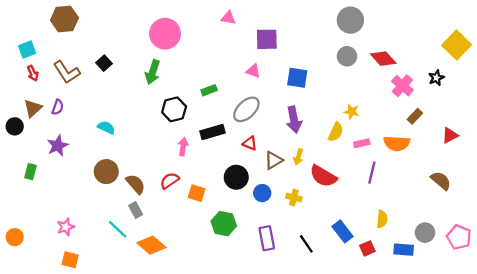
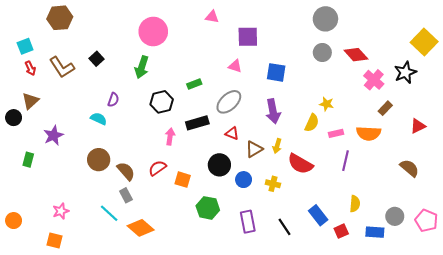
black star: (436, 78) -> (405, 72), size x1.5
purple semicircle: (58, 107) -> (113, 100), moved
orange square: (70, 260) -> (55, 240), moved

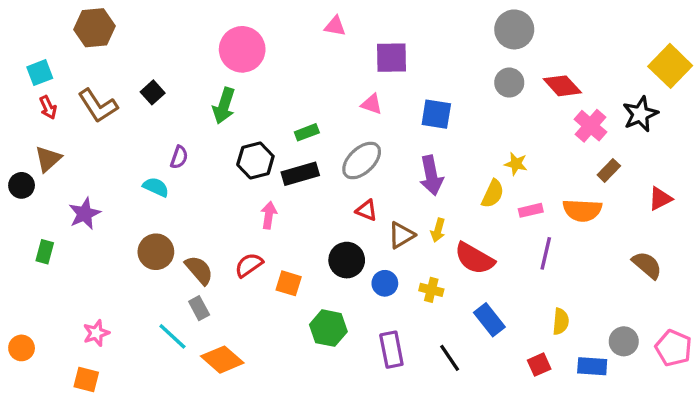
black rectangle: (197, 123) -> (300, 174), moved
blue rectangle: (318, 215) -> (489, 320), moved

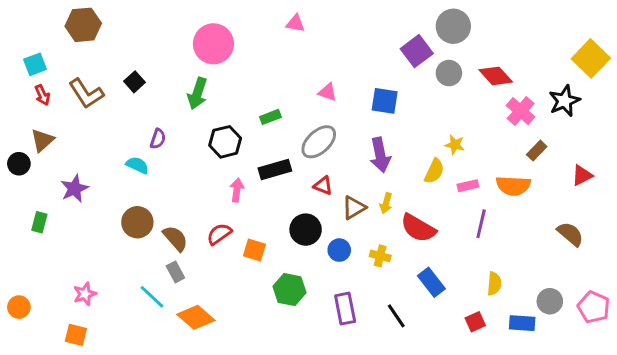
purple square: (391, 58) -> (417, 51), moved, turned -36
black rectangle: (300, 174) -> (275, 170), moved

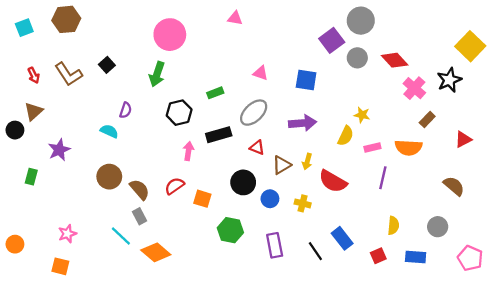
cyan square: (35, 64) -> (24, 28), moved
purple arrow: (380, 155) -> (303, 123), turned -84
blue rectangle: (431, 282) -> (342, 238), moved
gray circle: (550, 301) -> (438, 227), moved
pink pentagon: (594, 307) -> (470, 258), moved

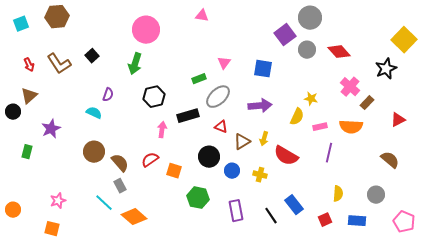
pink triangle: (261, 73) -> (224, 63), turned 48
pink cross: (414, 88) -> (350, 87), moved
green rectangle: (215, 93) -> (199, 79), moved

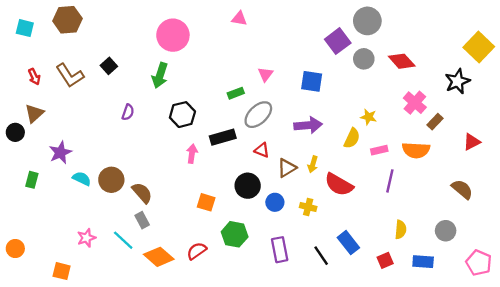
cyan square: (21, 24) -> (25, 28), turned 35
cyan semicircle: (94, 113) -> (82, 179), moved
red semicircle: (150, 160) -> (197, 251), moved
pink star: (58, 201) -> (86, 238), moved

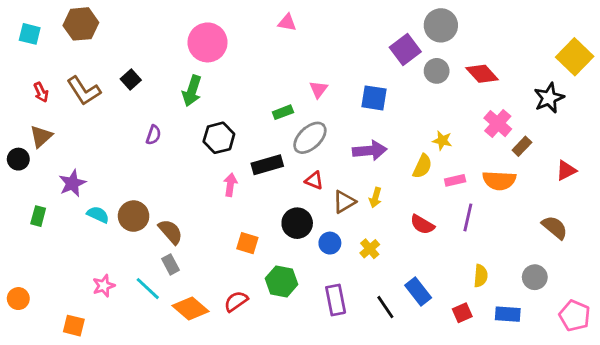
red semicircle: (339, 185) -> (422, 225), moved, size x0.7
yellow cross: (308, 207) -> (370, 249), turned 35

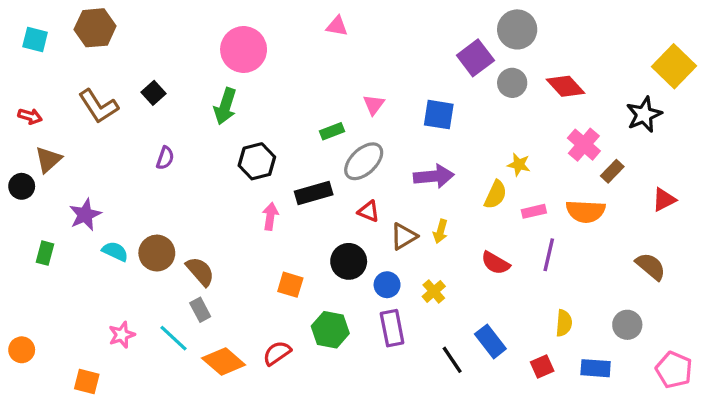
red arrow: (41, 92) -> (30, 116), moved, turned -48
purple semicircle: (153, 135) -> (165, 158), moved
purple rectangle: (336, 300) -> (392, 328), moved

